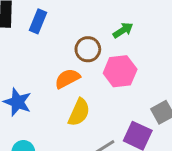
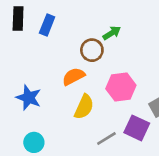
green arrow: (123, 30) -> (112, 33), moved
pink hexagon: (120, 71) -> (121, 87), moved

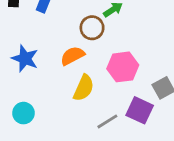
blue star: (29, 98) -> (25, 59), moved
cyan circle: (34, 142) -> (23, 113), moved

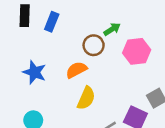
pink hexagon: (123, 67) -> (137, 51), moved

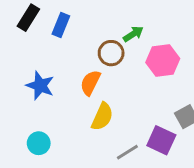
black rectangle: (25, 16) -> (28, 18), turned 30
orange semicircle: (76, 70) -> (90, 83), turned -35

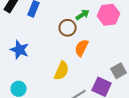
pink hexagon: (163, 60) -> (109, 15), moved
orange semicircle: (90, 83) -> (82, 48), moved

